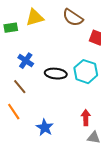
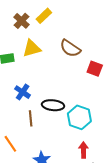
cyan hexagon: (86, 72) -> (79, 117), moved
brown line: (20, 87) -> (31, 118), moved, turned 35

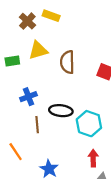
yellow rectangle: (44, 16) -> (51, 16), turned 63
brown semicircle: (70, 48) -> (67, 62), moved, turned 55
blue cross: (23, 92) -> (28, 97), turned 35

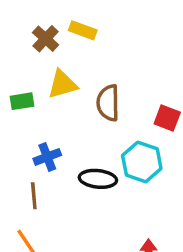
cyan hexagon: (89, 124) -> (142, 162), moved
brown line: (37, 125) -> (34, 196), moved

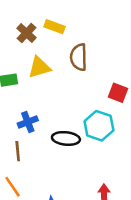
brown semicircle: (108, 103) -> (79, 57), moved

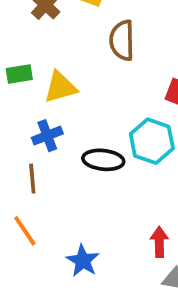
yellow triangle: (39, 67) -> (60, 87), moved

